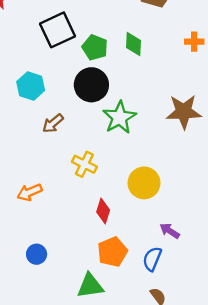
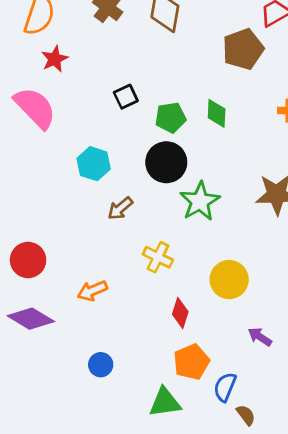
black square: (58, 30) -> (126, 97), size x0.6
green pentagon: (95, 47) -> (170, 118), turned -30
blue semicircle: (152, 259) -> (225, 387), moved

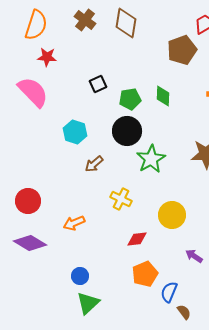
red star: (55, 59) -> (47, 57), turned 30
red diamond: (180, 313) -> (137, 239), turned 65
green triangle: (165, 402) -> (88, 303), moved, turned -35

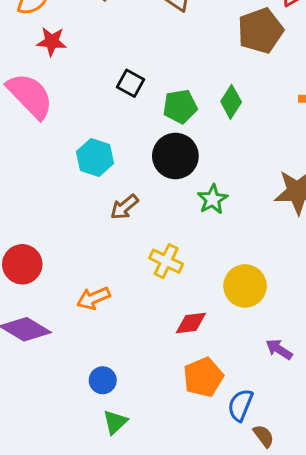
black square: (98, 84) -> (131, 83), turned -36
green diamond: (163, 96) -> (231, 102), turned 30
green star: (151, 159) -> (213, 199), size x0.7
green triangle: (88, 303) -> (115, 422), size x0.7

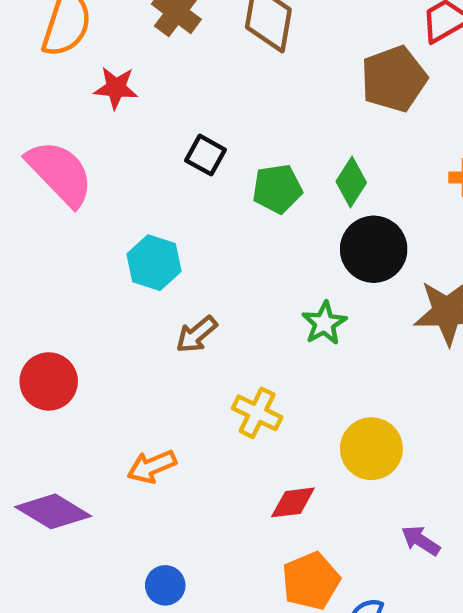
red star: (52, 42) -> (116, 88), moved
black circle: (175, 156) -> (374, 249), moved
red circle: (22, 264) -> (49, 381), moved

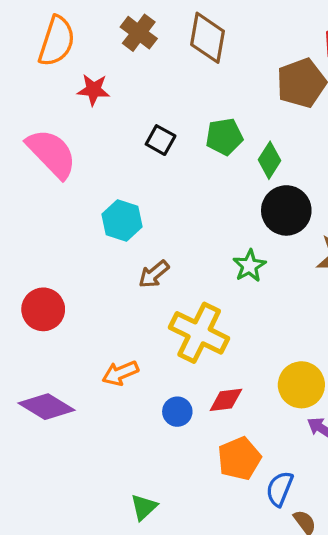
green pentagon: (277, 189) -> (224, 137), moved
yellow cross: (257, 413) -> (199, 333), size x1.6
yellow circle: (371, 449) -> (301, 385), moved
blue circle: (165, 585) -> (177, 412), moved

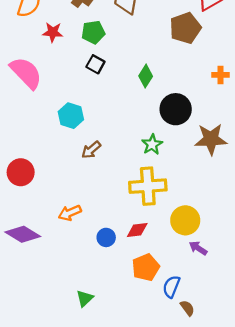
green pentagon: (224, 137) -> (93, 32), moved
green diamond: (270, 160) -> (146, 76), moved
yellow cross: (199, 333) -> (148, 186), moved, turned -30

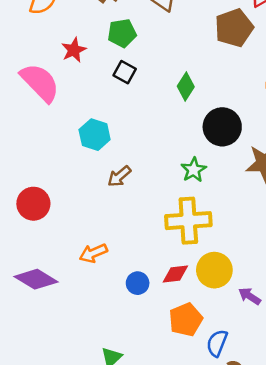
red star: (53, 32) -> (74, 50), moved, turned -30
yellow circle: (185, 220) -> (214, 270), moved

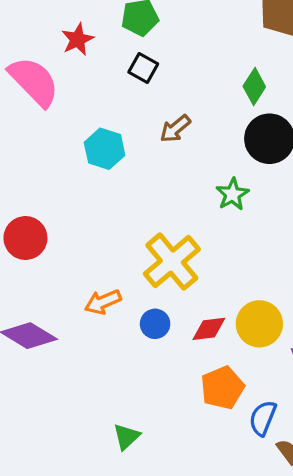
green diamond: (186, 86) -> (254, 87), moved
brown arrow: (119, 176) -> (175, 129), moved
yellow cross: (188, 221) -> (172, 262), moved, turned -36
blue circle: (138, 283) -> (155, 324), moved

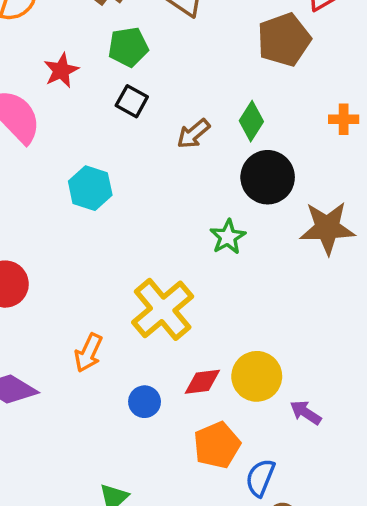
brown arrow: (175, 129) -> (193, 134), moved
orange arrow: (103, 302) -> (88, 353), turned -42
blue circle: (155, 324) -> (145, 402), moved

